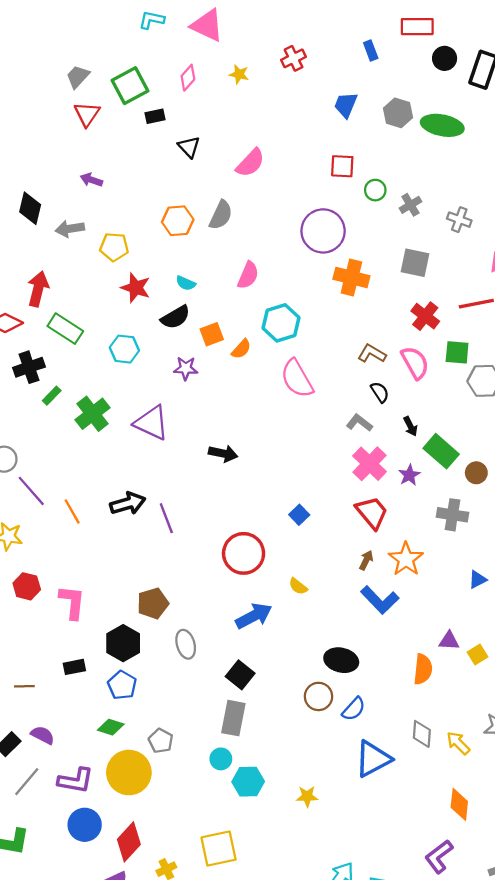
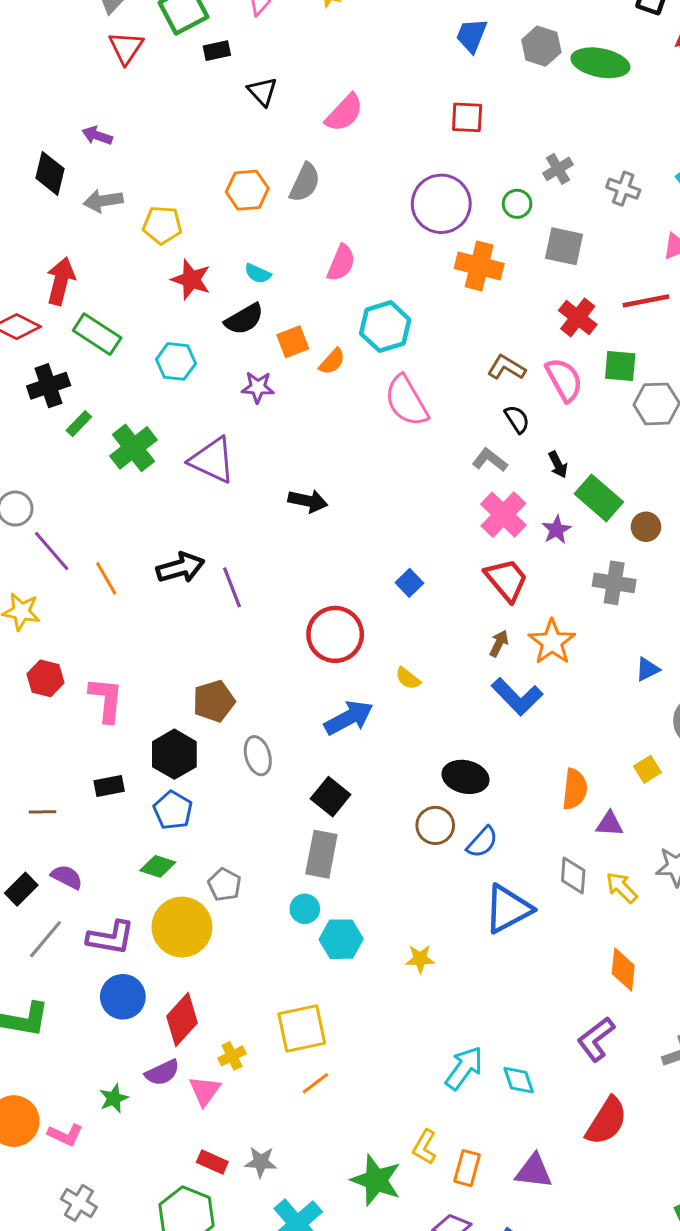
purple arrow: (91, 180) -> (97, 136), moved
green circle: (375, 190) -> (517, 204), moved
purple triangle: (449, 641) -> (610, 824), moved

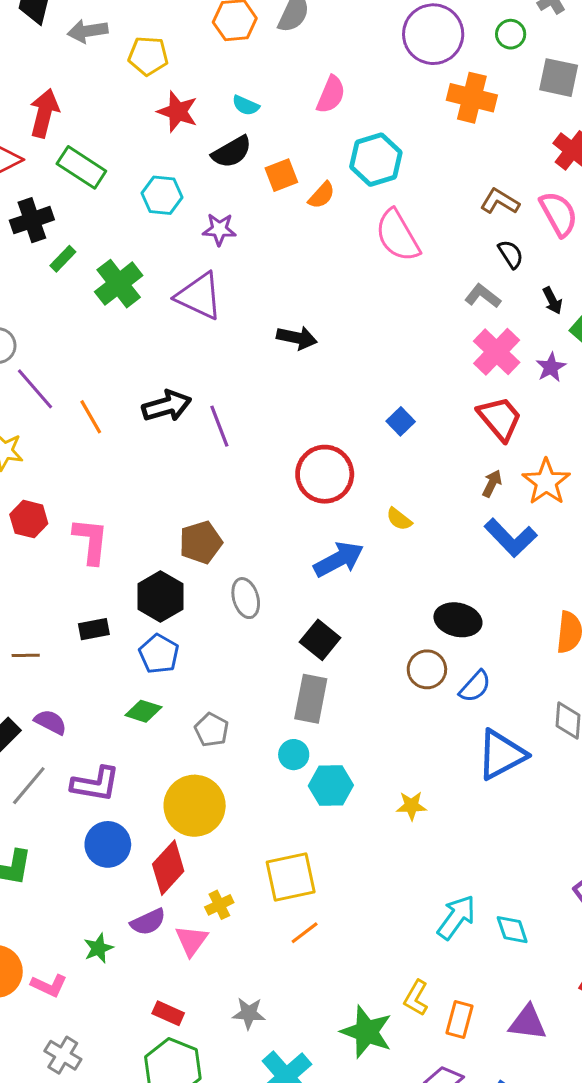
purple star: (258, 387) -> (219, 229), moved
yellow circle: (182, 927) -> (195, 806), moved
red rectangle: (212, 1162) -> (168, 1013), moved

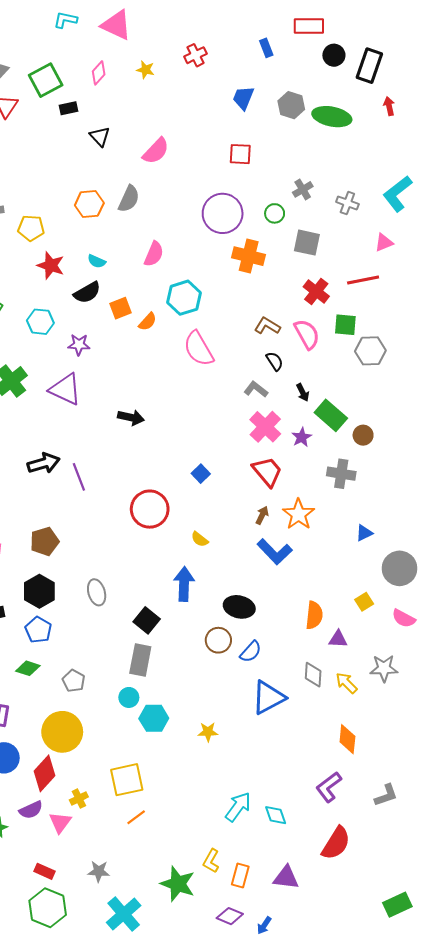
brown pentagon: (201, 542) -> (45, 541), moved
blue arrow: (339, 559) -> (184, 584), moved, turned -60

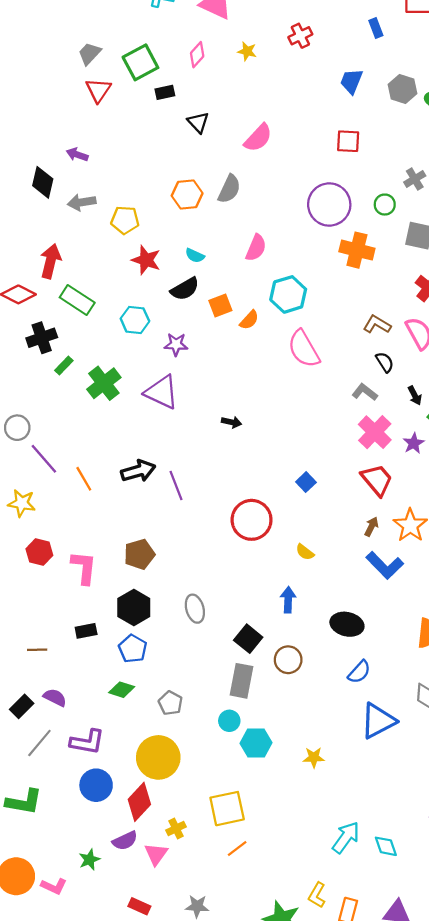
black arrow: (131, 417) -> (232, 422), size x0.7
blue arrow: (184, 584) -> (288, 600), size x0.7
brown circle: (218, 640) -> (288, 660), moved

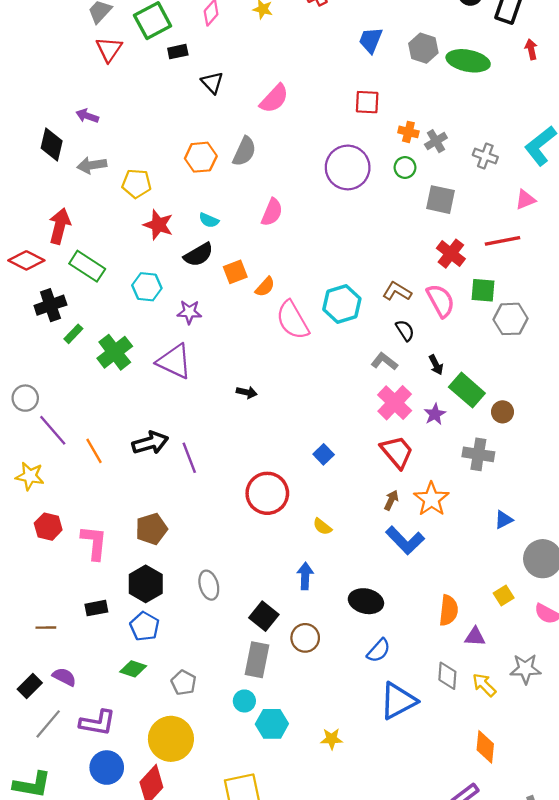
orange cross: (357, 250) -> (408, 132), moved, size x0.6
cyan hexagon: (288, 294) -> (342, 304), moved
pink semicircle: (304, 349) -> (293, 320), moved

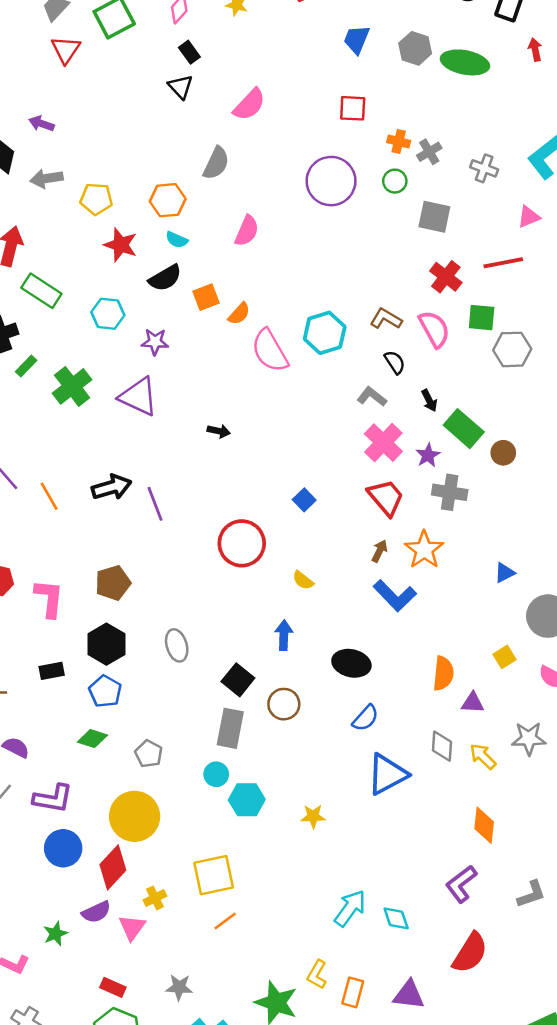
black rectangle: (178, 52) -> (189, 52), moved, turned 66
orange hexagon: (201, 157) -> (168, 200), moved
gray cross: (478, 454) -> (450, 492), moved

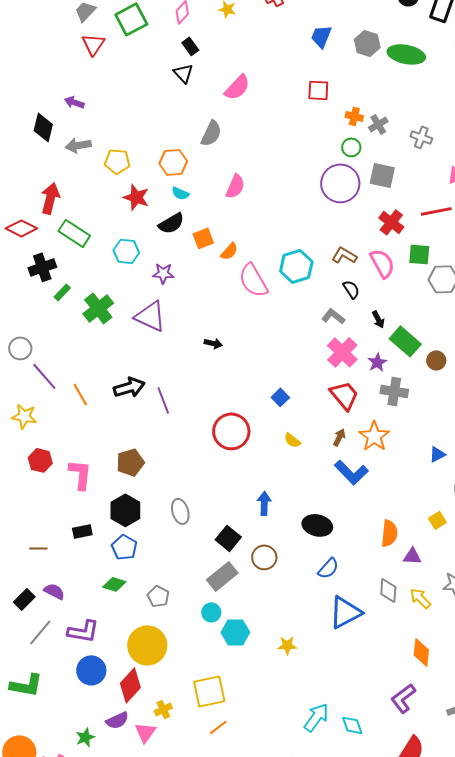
purple circle: (331, 181) -> (340, 183), moved
yellow semicircle: (303, 580) -> (292, 440), moved
gray rectangle: (230, 728) -> (222, 576), turned 40

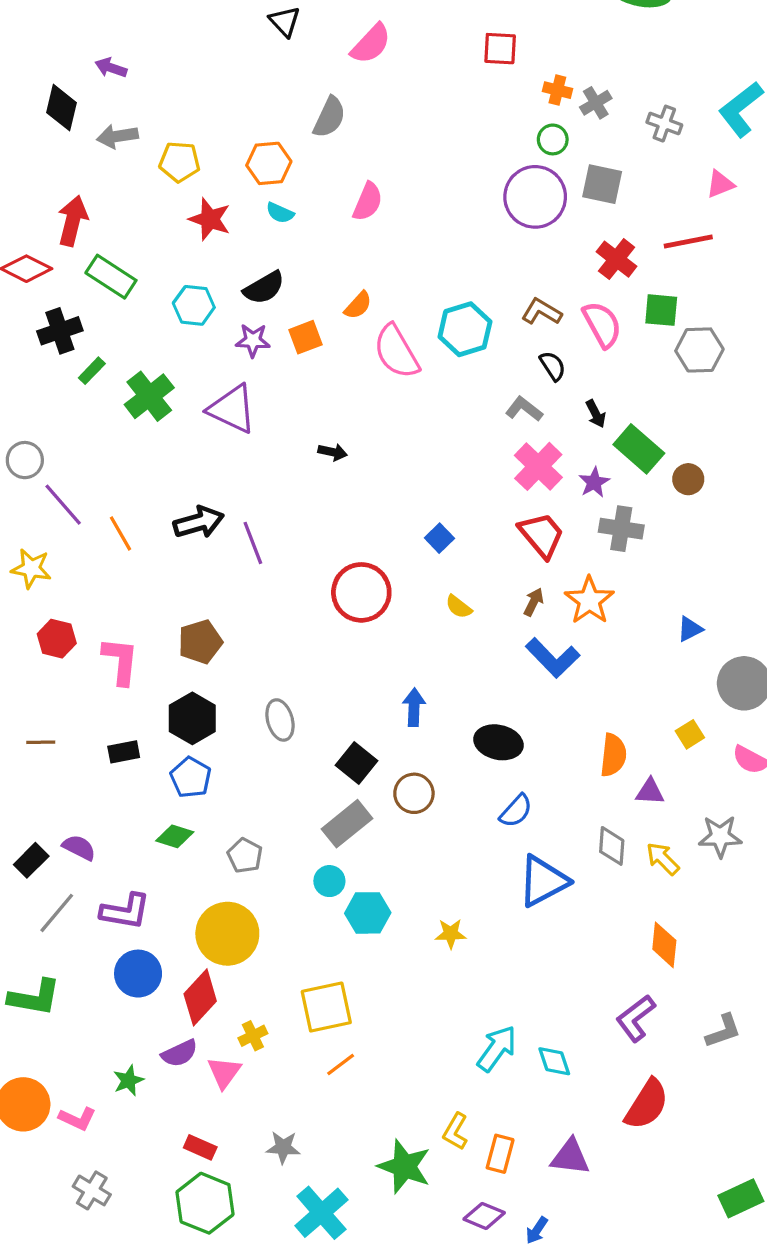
black semicircle: (171, 223) -> (264, 288), moved
orange square: (203, 238) -> (305, 337), moved
brown line: (38, 548) -> (41, 742), moved

